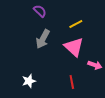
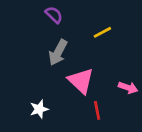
pink triangle: (74, 47) -> (81, 81), moved

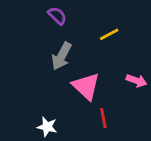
pink arrow: (128, 88) -> (137, 81), moved
white star: (39, 109) -> (47, 127), moved, turned 30

